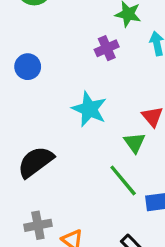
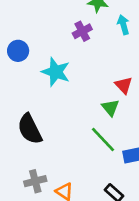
cyan star: (89, 109) -> (56, 72), moved
black semicircle: (36, 162) -> (30, 129), turned -76

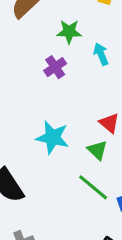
cyan star: (56, 72) -> (53, 137), moved

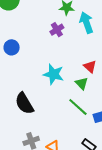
cyan arrow: (101, 54) -> (86, 23), size x1.5

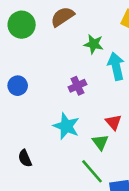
purple cross: (57, 30) -> (77, 86), moved
black semicircle: (24, 103) -> (25, 158), size x0.6

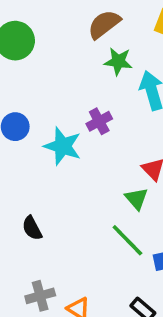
brown semicircle: (62, 17) -> (104, 24), moved
cyan star: (66, 126) -> (63, 146), moved

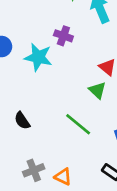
purple cross: (99, 121) -> (63, 36), turned -36
green line: (127, 240) -> (78, 124), moved

